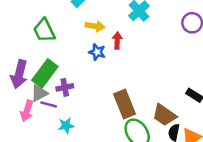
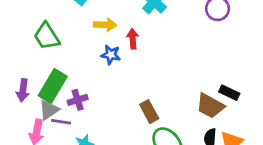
purple arrow: (19, 74) -> (23, 90), size x0.7
brown rectangle: (125, 104) -> (149, 112), size x0.7
brown trapezoid: (164, 115) -> (210, 106), moved

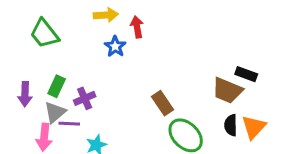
blue star: (111, 55) -> (115, 46), turned 30
green rectangle: (53, 86) -> (57, 86), size x0.6

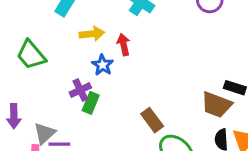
green rectangle: (57, 86) -> (91, 103), moved
purple cross: (85, 98) -> (80, 90), moved

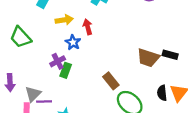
brown trapezoid: (217, 105) -> (148, 58), moved

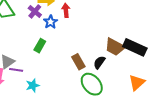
black rectangle: (170, 55) -> (135, 47), size x1.6
purple cross: (58, 61) -> (35, 11), moved, turned -32
black semicircle: (162, 93) -> (99, 62), moved, turned 32

